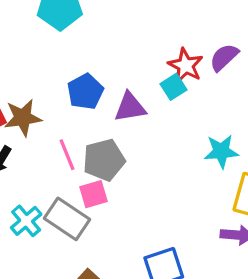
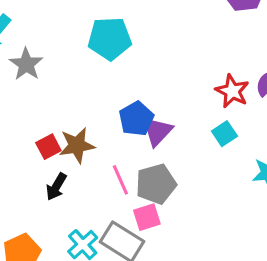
cyan square: (173, 87) -> (224, 134), moved
purple triangle: (130, 107) -> (157, 131), moved, turned -36

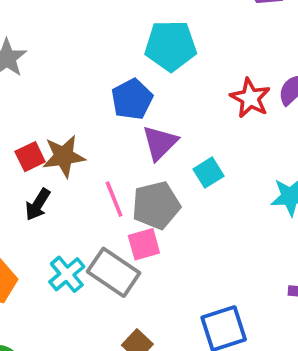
cyan pentagon: (110, 39) -> (171, 46), moved
blue pentagon: (136, 119) -> (132, 99), moved
cyan square: (224, 134) -> (209, 173), moved

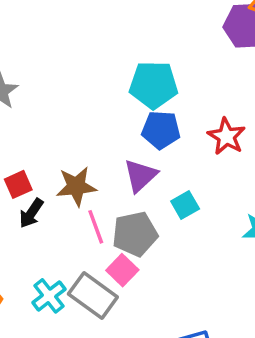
blue pentagon: (132, 99) -> (161, 130), moved, turned 30
brown star: (64, 156) -> (76, 186), moved
black arrow: (38, 205) -> (31, 213), moved
pink square: (144, 244) -> (122, 270), turned -32

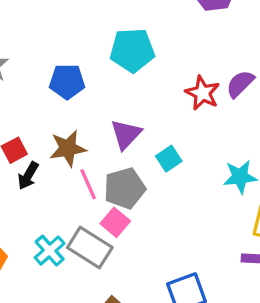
blue pentagon: (161, 130) -> (67, 82), moved

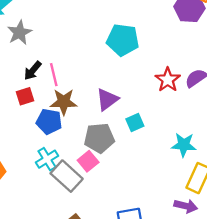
blue pentagon: (67, 82) -> (49, 122), moved
black arrow: (28, 176) -> (33, 71), moved
pink line: (88, 184) -> (54, 75), moved
cyan cross: (50, 251) -> (47, 159), moved

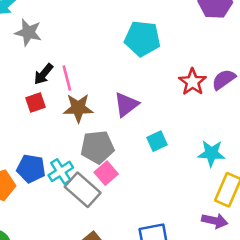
gray star: (19, 33) -> (28, 32), turned -30
blue pentagon: (49, 122) -> (31, 169), moved
cyan square: (135, 122) -> (157, 141), moved
gray pentagon: (99, 138) -> (97, 147), moved

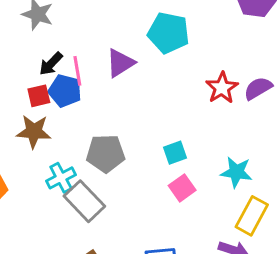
purple triangle: (126, 105) -> (120, 63), moved
brown star: (78, 108) -> (34, 131), moved
blue pentagon: (31, 169) -> (65, 91), moved
pink square: (106, 173) -> (182, 188), moved

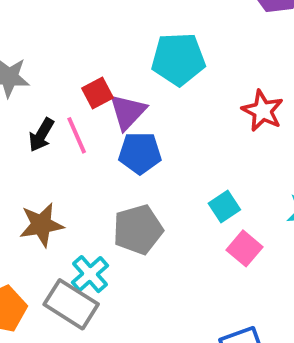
blue pentagon: (65, 91) -> (140, 153), moved
red square: (39, 96) -> (97, 93), moved
gray rectangle: (84, 201) -> (71, 304), moved

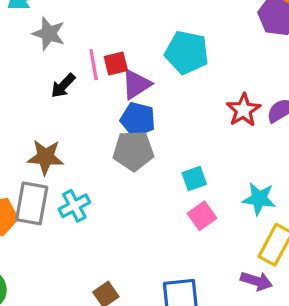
pink line: (77, 135) -> (94, 65), moved
gray pentagon: (138, 230) -> (133, 151), moved
gray rectangle: (71, 304) -> (32, 203), moved, turned 54

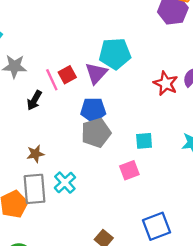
purple triangle: (136, 84) -> (96, 73), moved
brown star: (45, 157) -> (35, 154), size x0.7
cyan square: (194, 179) -> (144, 141), turned 30
pink square: (202, 216) -> (129, 170), moved, turned 30

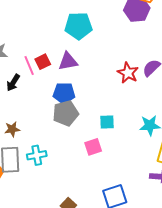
cyan pentagon: (115, 54) -> (78, 26), moved
purple triangle: (96, 73) -> (68, 61), turned 35
cyan cross: (65, 183) -> (37, 155), turned 30

